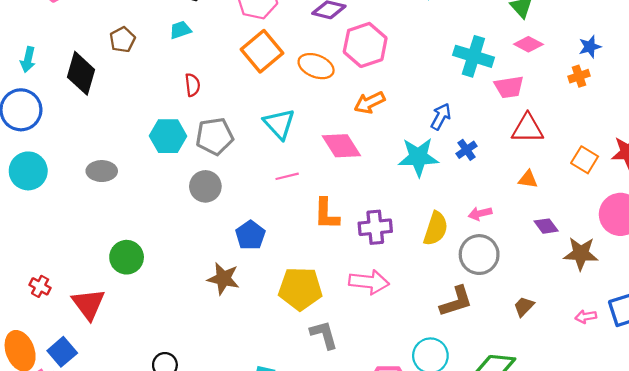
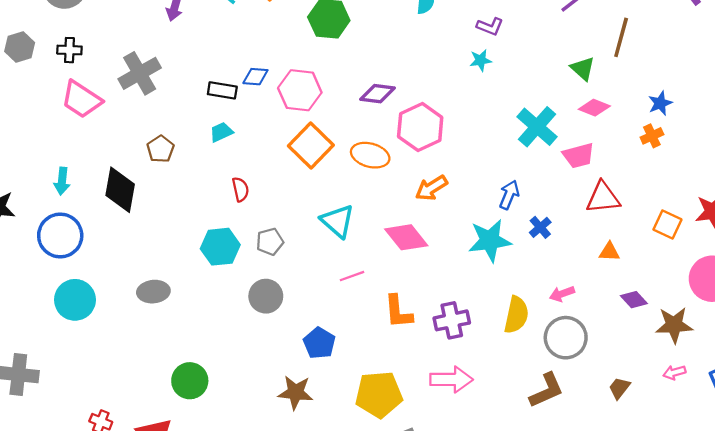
cyan cross: (473, 56) -> (537, 127), turned 30
gray pentagon: (215, 136) -> (270, 242), size x0.7
pink arrow: (586, 317) -> (674, 372), moved

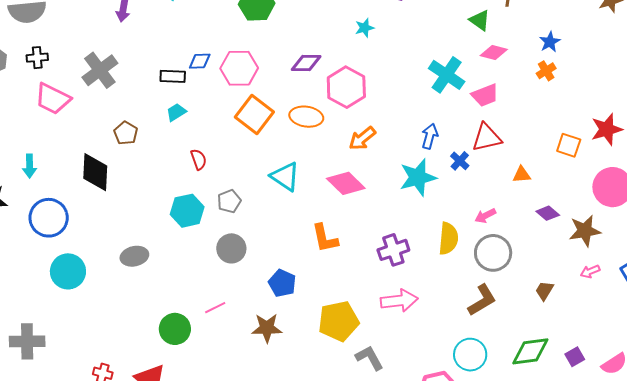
cyan star: (481, 60) -> (365, 28), moved
cyan arrow: (62, 181) -> (30, 166), moved
red triangle: (603, 198) -> (487, 138), moved
pink line: (352, 276) -> (215, 308), moved
orange L-shape: (398, 312) -> (325, 238), moved

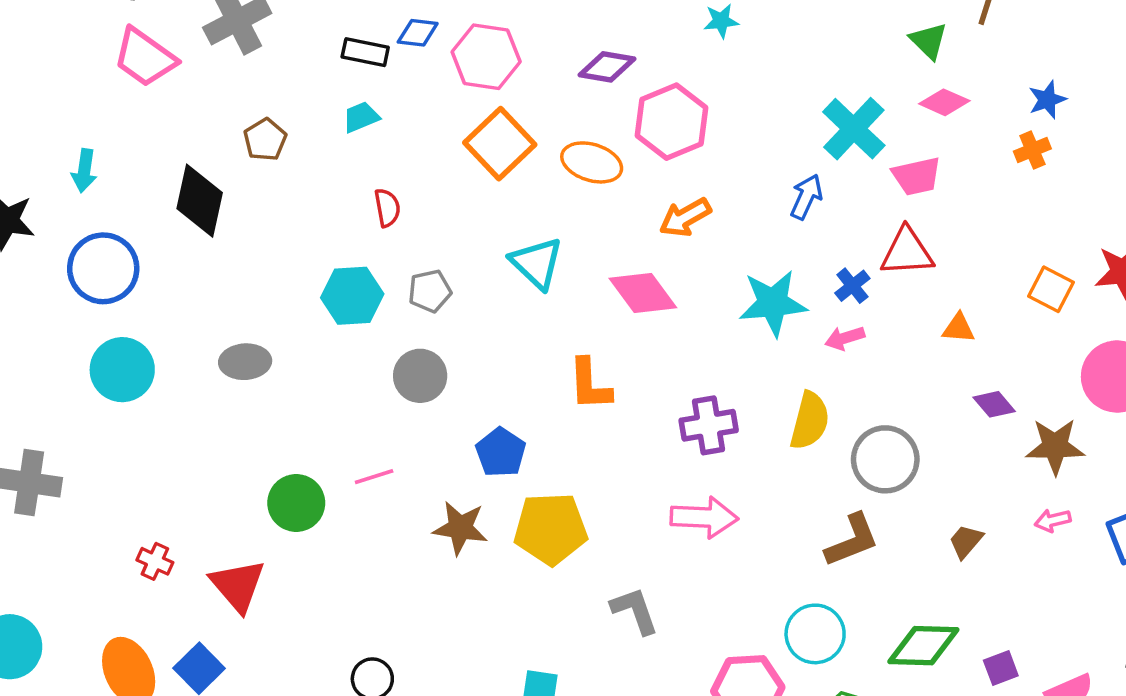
blue arrow: (430, 136) -> (806, 197), moved
pink arrow: (485, 216) -> (845, 338), moved
yellow pentagon: (339, 321) -> (551, 529), moved

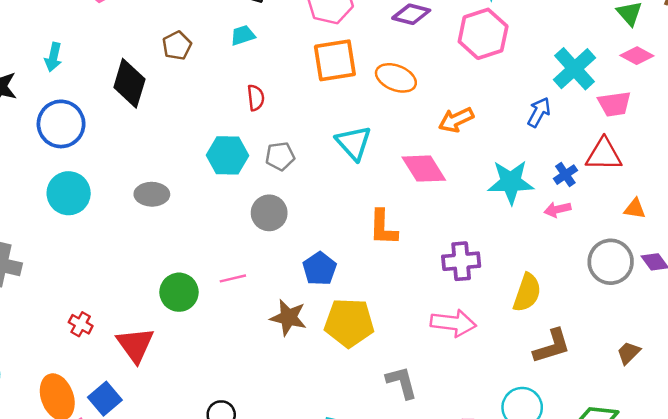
pink hexagon: (672, 122) -> (483, 34), moved
orange square: (500, 144) -> (335, 60), turned 30
yellow semicircle: (810, 421) -> (527, 293), moved
gray circle: (885, 459) -> (611, 262), moved

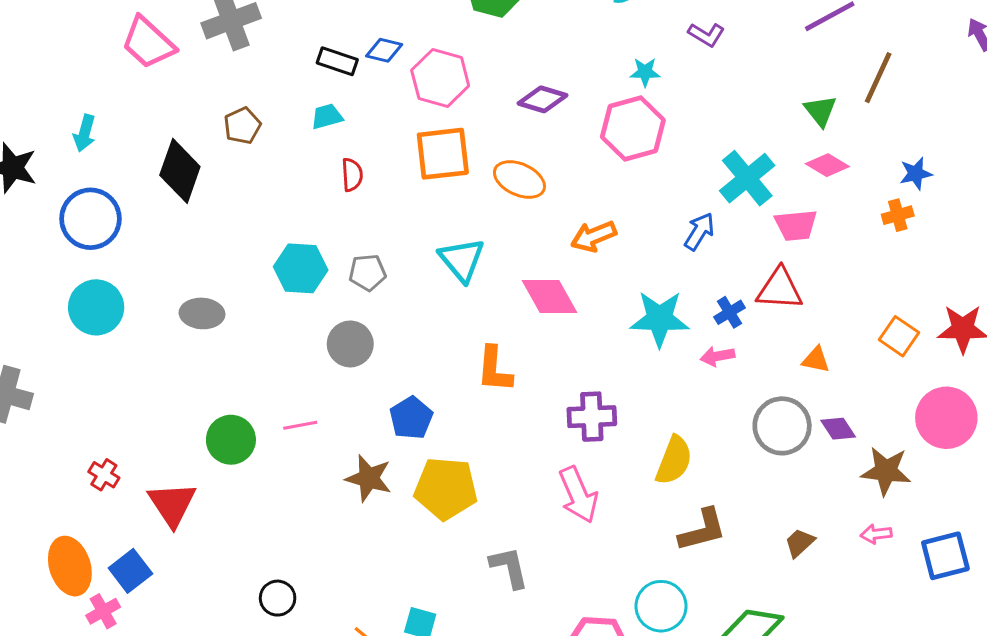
red semicircle: (256, 98) -> (352, 175), moved
pink arrow: (453, 323) -> (578, 495), turned 57

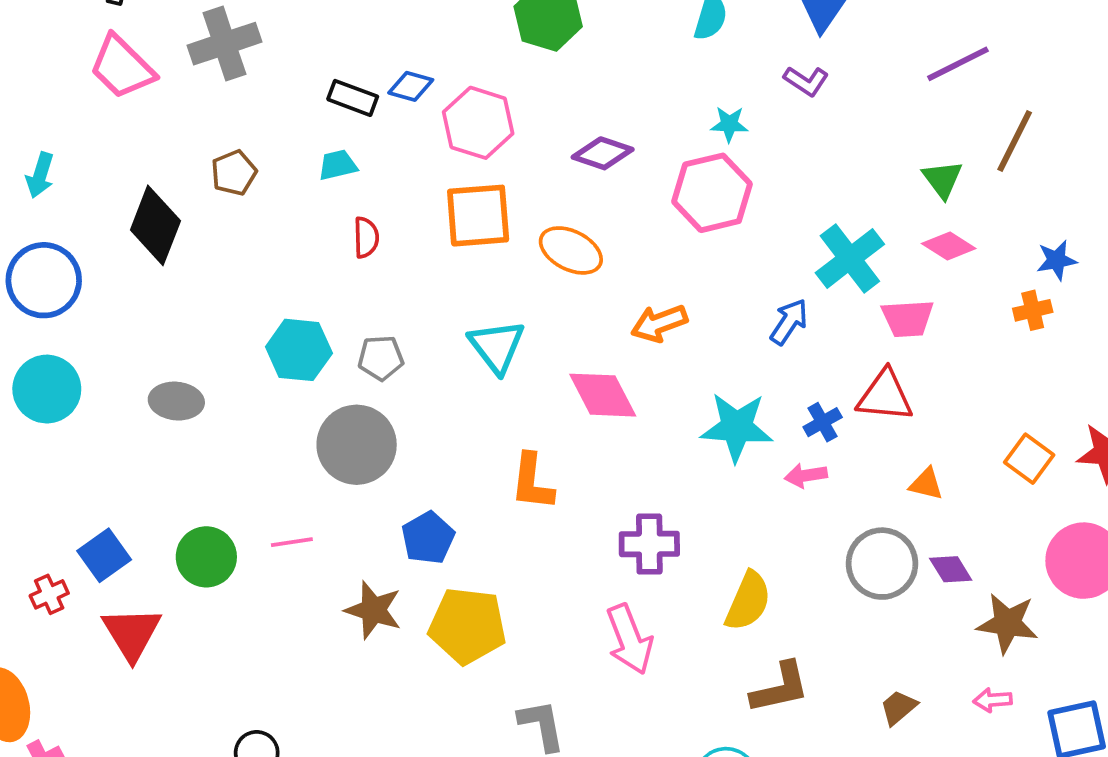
gray circle: (350, 344) -> (357, 445), size x1.4
red cross: (104, 475) -> (49, 594), turned 32
blue square: (130, 571) -> (104, 555), moved

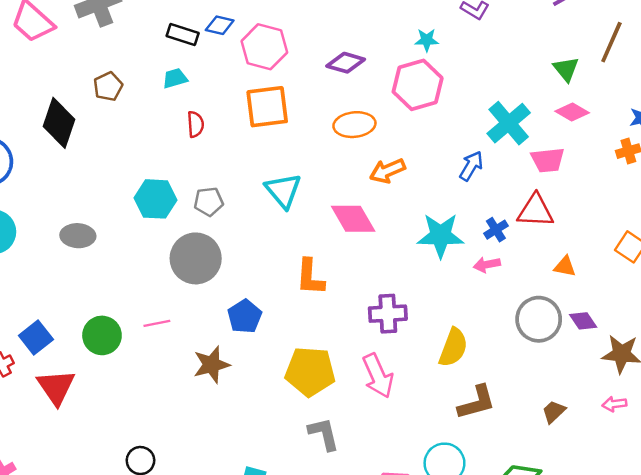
orange ellipse: (571, 250) -> (354, 125), moved, turned -30
brown star: (373, 610) -> (212, 365), turned -30
yellow pentagon: (467, 626) -> (310, 371), moved

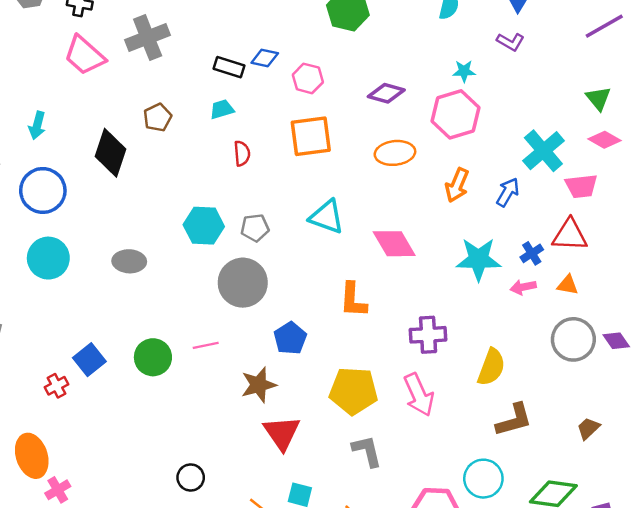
pink hexagon: (264, 47) -> (308, 78), size x0.7
orange arrow: (387, 171) -> (457, 185), moved, turned -44
cyan triangle: (283, 191) -> (327, 217), turned -30
orange triangle: (565, 266) -> (568, 285), moved
red triangle: (56, 387) -> (282, 433), moved

